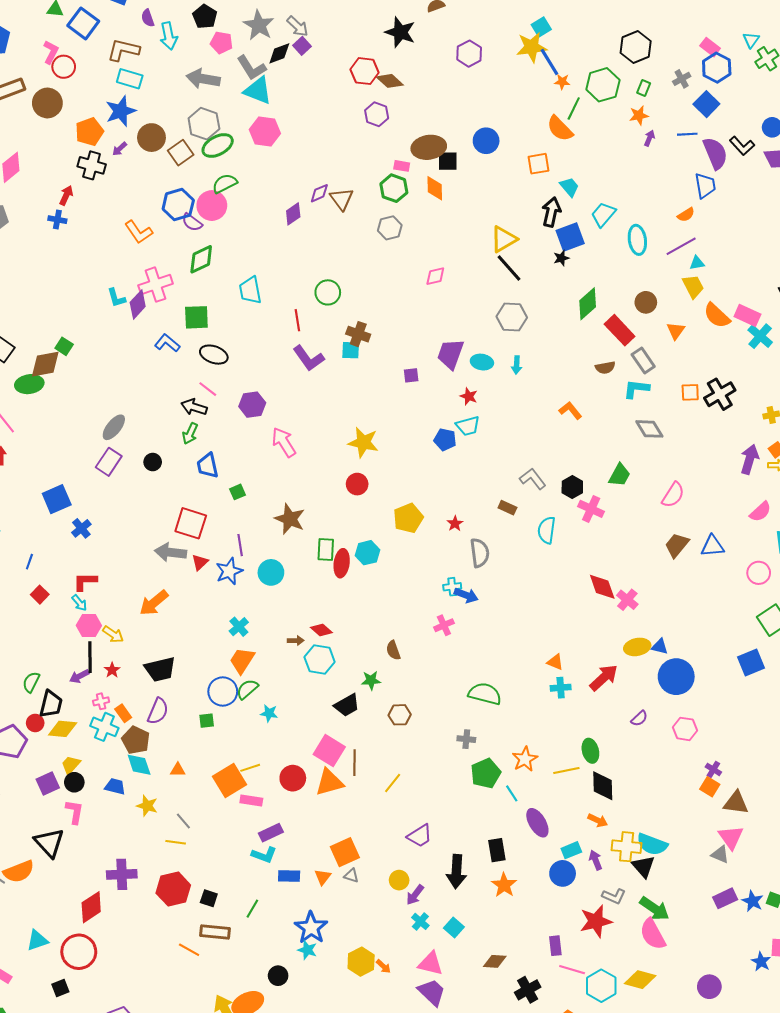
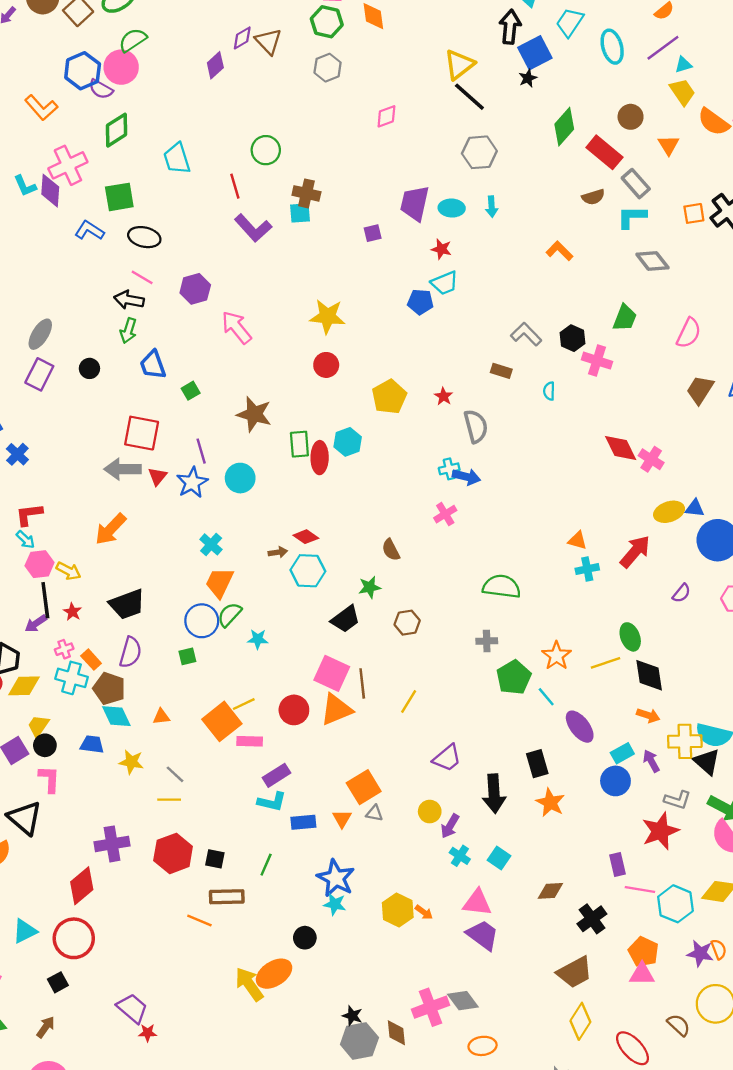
purple diamond: (138, 304) -> (50, 191), turned -32
cyan semicircle: (547, 530) -> (549, 391), size x0.6

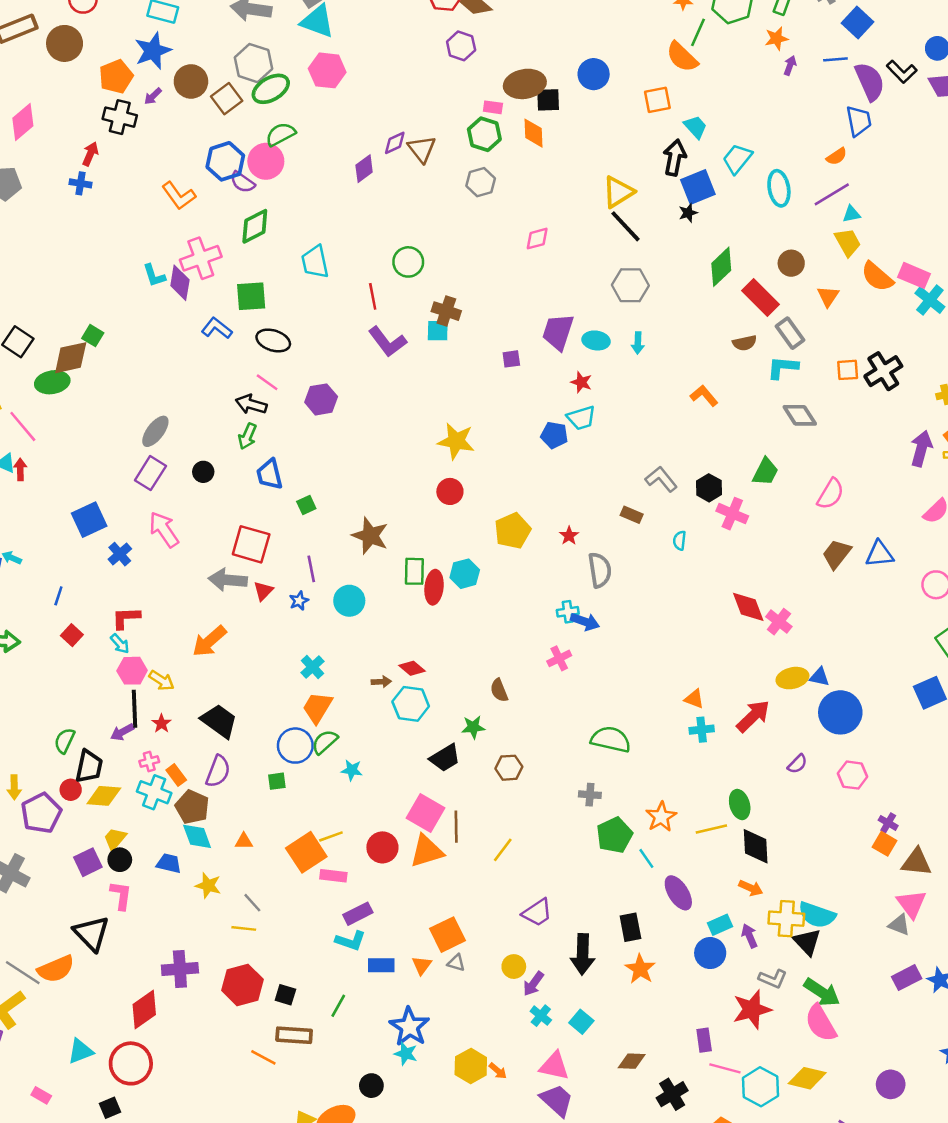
pink arrow: (237, 327) -> (164, 530), moved
blue star: (192, 483) -> (299, 601), size x0.6
black trapezoid: (127, 604) -> (219, 721), turned -129

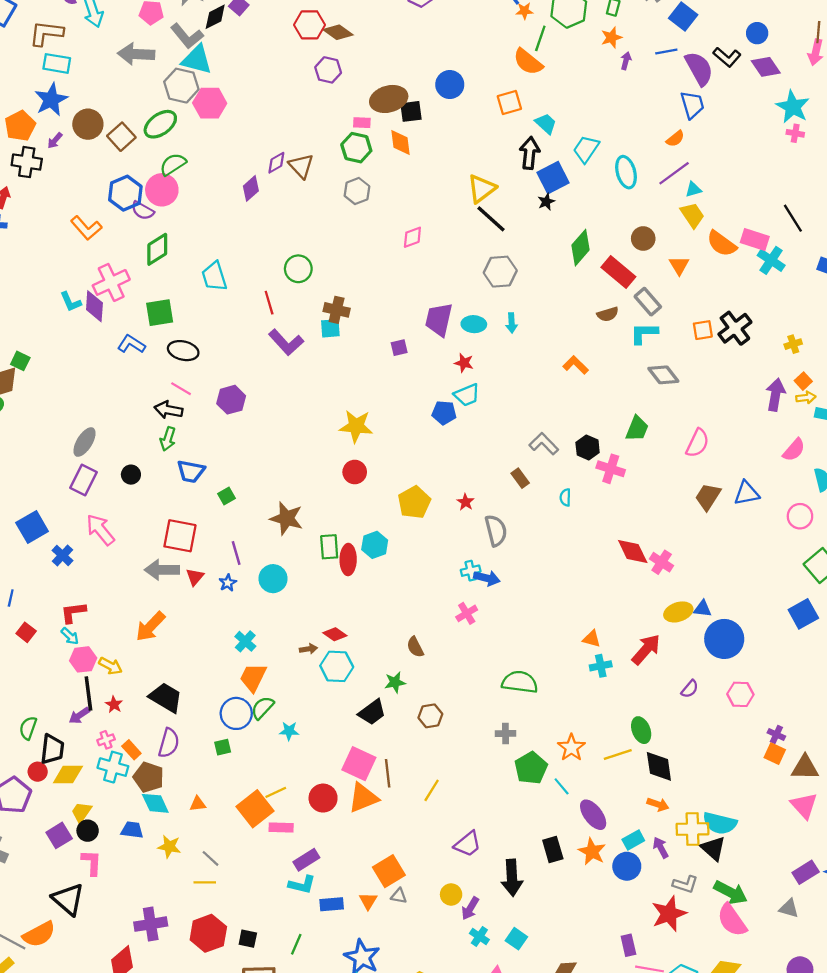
gray hexagon: (254, 63) -> (181, 86), moved
blue trapezoid: (270, 474) -> (191, 471), turned -60
brown rectangle: (632, 515) -> (520, 478), turned 36
gray triangle: (899, 925) -> (789, 908), moved
orange star: (640, 969) -> (592, 852), moved

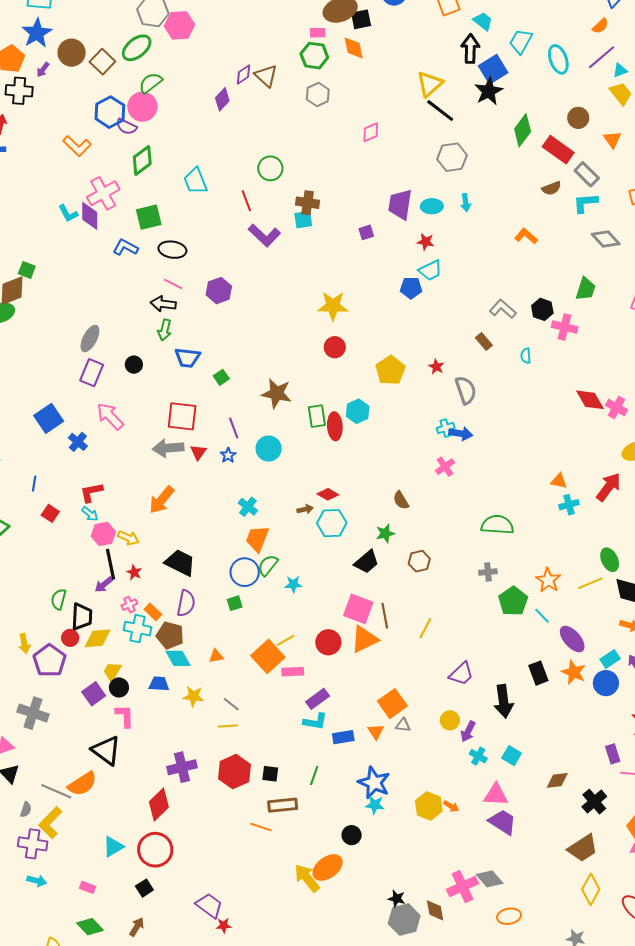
black star: (546, 202) -> (489, 91), size x1.8

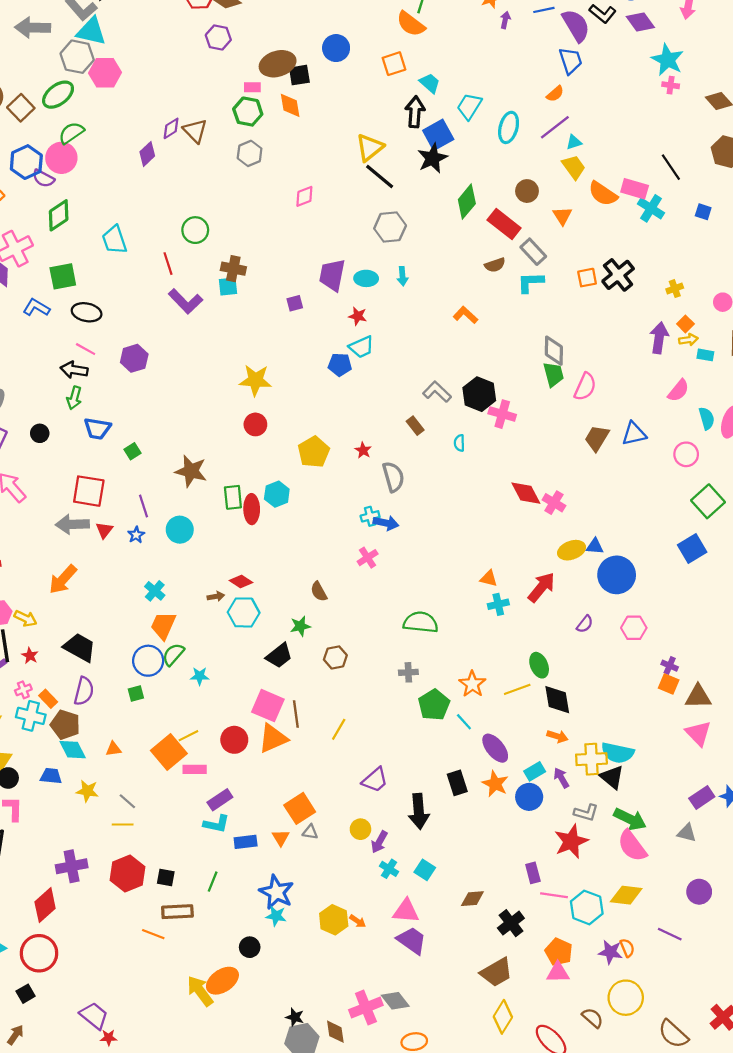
cyan ellipse: (558, 59) -> (509, 127), turned 32
gray diamond: (606, 239) -> (554, 351), moved, turned 40
green trapezoid: (586, 289) -> (554, 374), moved, turned -35
black hexagon: (542, 309) -> (479, 394), size x1.4

